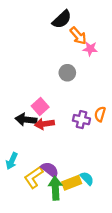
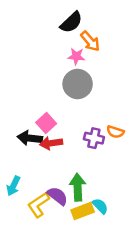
pink star: (90, 49) -> (76, 56), moved
gray circle: (67, 73) -> (78, 84), size x1.5
orange semicircle: (100, 114) -> (115, 132), turned -88
green arrow: (55, 188) -> (78, 187), moved

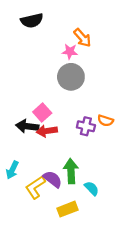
black semicircle: (71, 22) -> (32, 21), moved, turned 30
yellow rectangle: (83, 211) -> (67, 209), moved

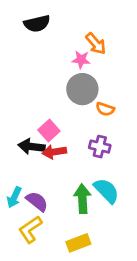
orange semicircle: (105, 121) -> (105, 109), moved
purple semicircle: (53, 179) -> (37, 201), moved
yellow L-shape: (35, 187) -> (30, 229), moved
cyan semicircle: (92, 188) -> (106, 191), moved, size x1.5

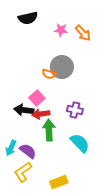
orange arrow: (96, 44) -> (83, 33), moved
pink star: (81, 60) -> (61, 30), moved
orange semicircle: (105, 109) -> (49, 74), moved
green arrow: (82, 199) -> (49, 130), moved

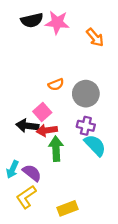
pink star: (61, 30) -> (57, 23), moved, size x1.5
gray circle: (62, 67) -> (86, 94), moved
orange semicircle: (49, 74) -> (56, 84), turned -40
cyan semicircle: (80, 143) -> (95, 145), moved

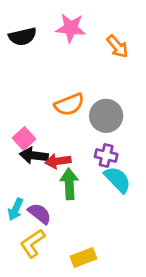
black semicircle: (32, 20) -> (23, 37), moved
orange semicircle: (56, 84) -> (69, 105), size x1.5
pink square: (42, 112) -> (24, 138), moved

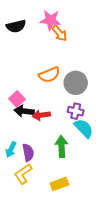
orange arrow: (117, 46) -> (59, 33), moved
green arrow: (69, 184) -> (61, 147), moved
purple semicircle: (40, 214) -> (28, 153), turned 42

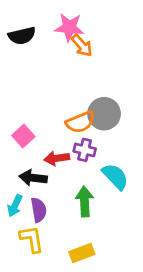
orange semicircle: (49, 75) -> (80, 122), moved
black arrow: (24, 111) -> (33, 178), moved
purple cross: (76, 111) -> (85, 150), moved
yellow L-shape: (23, 174) -> (32, 239), turned 115

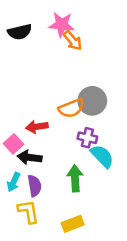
pink square: (23, 136) -> (14, 144), moved
purple cross: (85, 150) -> (87, 138), moved
red arrow: (57, 158) -> (37, 127), moved

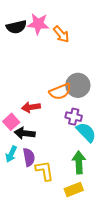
pink star: (62, 25) -> (38, 24), moved
green arrow: (75, 178) -> (79, 162), moved
yellow L-shape: (28, 212) -> (45, 171), moved
yellow rectangle: (73, 224) -> (74, 190), moved

